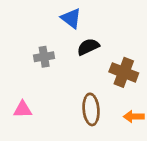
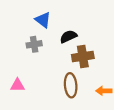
blue triangle: (71, 18) -> (43, 20), moved
brown cross: (124, 72) -> (83, 56), moved, turned -30

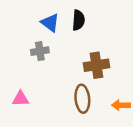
black semicircle: (68, 37) -> (78, 20), moved, turned 119

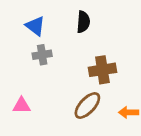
blue triangle: (50, 23) -> (35, 26), moved
brown ellipse: (82, 99) -> (87, 105), turned 48

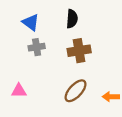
brown cross: (102, 70) -> (79, 51), moved

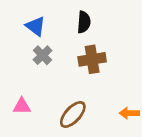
gray cross: (37, 47) -> (42, 55), turned -35
brown ellipse: (76, 91) -> (73, 114), moved

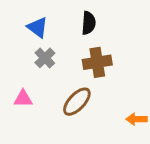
pink triangle: (22, 106) -> (23, 99), moved
brown ellipse: (73, 114) -> (77, 102), moved

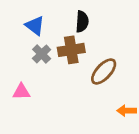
brown cross: (97, 62) -> (71, 50), moved
brown ellipse: (77, 102) -> (104, 72), moved

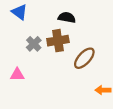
black semicircle: (82, 22) -> (67, 17), turned -84
blue triangle: (35, 26) -> (19, 12), moved

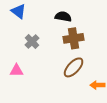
brown cross: (58, 41) -> (74, 38), moved
brown ellipse: (84, 58) -> (74, 67), moved

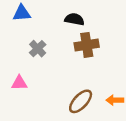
blue triangle: (19, 11) -> (22, 13), turned -42
brown ellipse: (74, 67) -> (81, 101), moved

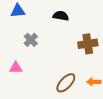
brown cross: (87, 45) -> (88, 44), moved

